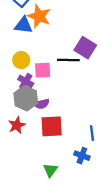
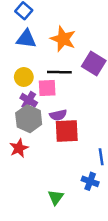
orange star: (39, 16) -> (63, 39), moved
black line: (68, 60) -> (59, 72), moved
purple semicircle: (41, 104) -> (58, 115), moved
red square: (52, 126) -> (67, 131), moved

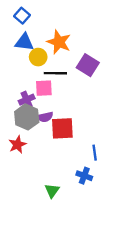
yellow circle: (24, 77) -> (38, 57), moved
purple cross: (29, 100) -> (27, 100), turned 35
purple semicircle: (58, 115) -> (45, 117), moved

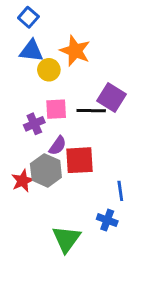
purple square: (88, 65) -> (112, 98), moved
black line: (55, 73) -> (91, 111), moved
gray hexagon: (27, 117) -> (46, 170), moved
purple semicircle: (45, 117) -> (58, 146), turned -42
green triangle: (52, 191) -> (66, 239), size x1.5

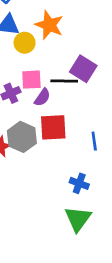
purple semicircle: (58, 146) -> (42, 97), moved
blue line: (120, 191) -> (94, 141), moved
green triangle: (66, 239) -> (78, 219), moved

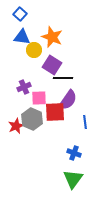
purple square: (83, 69) -> (52, 65), moved
pink square: (31, 80) -> (39, 98), moved
purple semicircle: (42, 97) -> (68, 100), moved, size x1.5

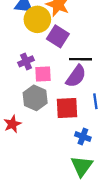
yellow circle: (34, 50) -> (37, 19), size x1.5
black line: (63, 78) -> (81, 59), moved
red square: (55, 112) -> (67, 108), moved
red star: (16, 126) -> (12, 124), moved

